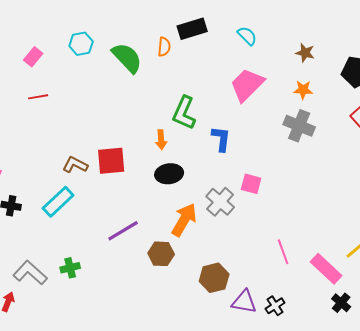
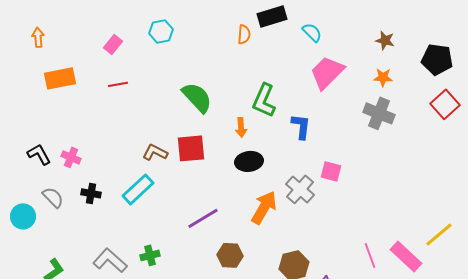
cyan semicircle: (247, 36) -> (312, 32), moved
green semicircle: (127, 58) -> (197, 97), moved
pink line: (283, 252) -> (370, 255), moved
brown hexagon: (161, 254) -> (230, 255), moved

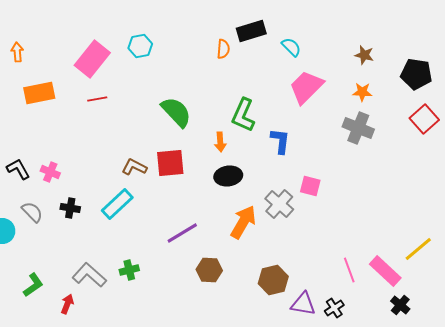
pink rectangle: (113, 44) -> (92, 59), size x1.8

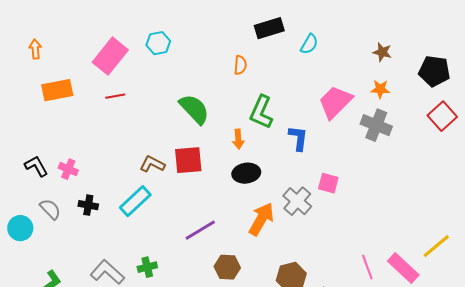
cyan semicircle: (291, 47) -> (309, 44), turned 75
orange semicircle: (223, 49) -> (240, 65), moved
pink trapezoid: (306, 87) -> (335, 102), moved

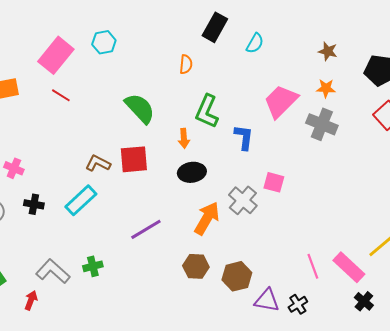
black rectangle: (269, 28) -> (215, 27), turned -44
red line: (115, 96) -> (61, 95), turned 42
brown hexagon: (227, 267) -> (196, 266), moved

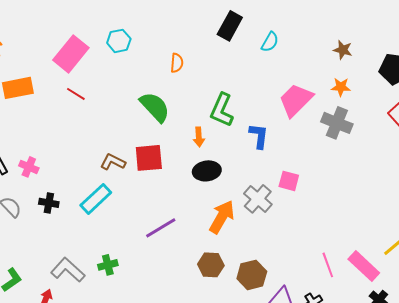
orange semicircle: (186, 64) -> (177, 63), moved

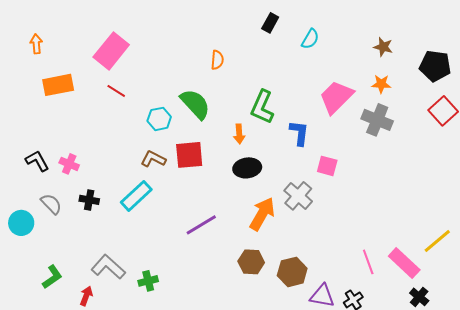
black rectangle: (230, 26) -> (270, 23), size x0.7
cyan hexagon: (119, 41) -> (159, 119), moved
pink square: (289, 181) -> (327, 166), moved
green cross: (108, 265) -> (148, 281), moved

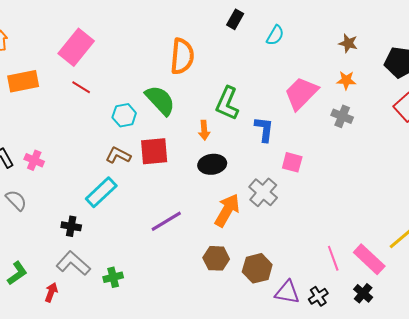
orange semicircle: (217, 60) -> (182, 56), size x1.8
gray cross: (377, 120) -> (342, 116), size x0.7
black cross: (89, 200) -> (71, 226), moved
black cross: (419, 297) -> (363, 293), moved

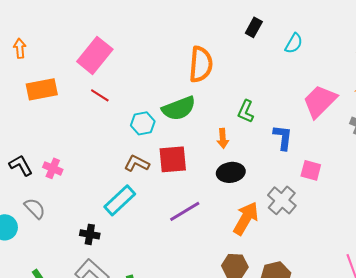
green semicircle: (160, 100) -> (179, 108), turned 112
green L-shape: (227, 103) -> (246, 111), size x0.7
purple line: (166, 221) -> (185, 211), moved

